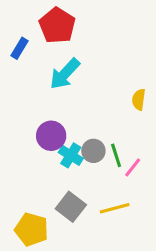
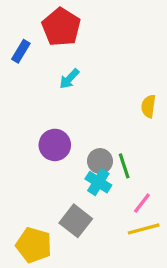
cyan arrow: (65, 74) -> (69, 79), size x0.6
cyan cross: (71, 155) -> (98, 182), moved
pink line: (133, 167) -> (142, 203), moved
yellow line: (115, 208) -> (144, 229), moved

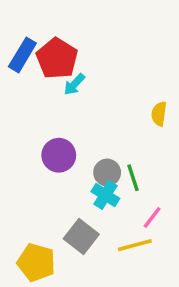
red pentagon: (61, 27) -> (57, 58), moved
blue rectangle: (21, 51) -> (22, 55), size x1.4
yellow line: (144, 229) -> (135, 245), moved

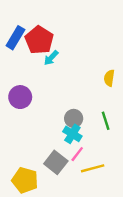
purple circle: (59, 155) -> (20, 97), moved
green line: (133, 178) -> (106, 121), moved
pink line: (152, 217) -> (77, 154), moved

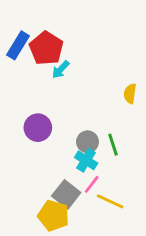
purple circle: (20, 97) -> (38, 128), moved
green line: (106, 121) -> (113, 145), moved
yellow line: (93, 168) -> (110, 201), turned 40
yellow pentagon: (25, 180) -> (53, 216), moved

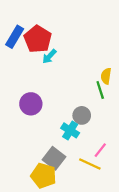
gray circle: (87, 142) -> (82, 115), moved
green line: (113, 145) -> (100, 90), moved
pink line: (92, 184) -> (100, 150), moved

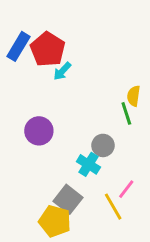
yellow line: (90, 164) -> (113, 207), turned 35

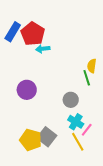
cyan arrow: (62, 71) -> (43, 49), turned 40
cyan cross: (88, 164) -> (76, 122), moved
yellow pentagon: (55, 221) -> (31, 140), moved

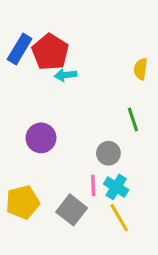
yellow semicircle: (92, 66) -> (141, 69), moved
pink line: (87, 130) -> (93, 185), moved, turned -40
yellow pentagon: (31, 140) -> (23, 202), moved, turned -30

